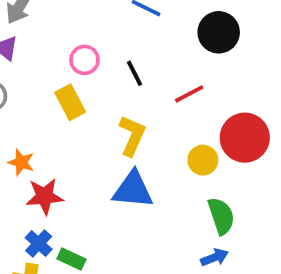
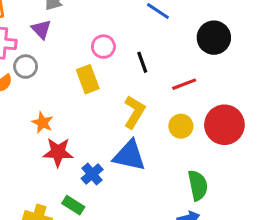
yellow circle: (203, 160) -> (181, 126), moved
blue cross: (39, 244) -> (92, 174), moved

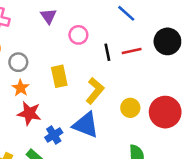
purple triangle: (41, 29) -> (48, 16), moved
gray circle: (26, 67) -> (18, 62), moved
yellow rectangle: (88, 79) -> (59, 76), moved
red line: (184, 84) -> (132, 51), moved

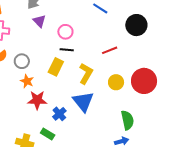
red line: (132, 51) -> (110, 50), moved
black line: (107, 52) -> (67, 50), moved, turned -64
yellow rectangle: (59, 76) -> (56, 67), turned 48
blue triangle: (86, 125) -> (83, 102), turned 40

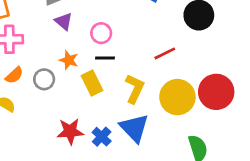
yellow rectangle: (56, 67) -> (92, 83), turned -48
orange star: (27, 81) -> (69, 60), moved
yellow circle: (116, 82) -> (177, 97), size x1.6
blue cross: (59, 114) -> (102, 137), moved

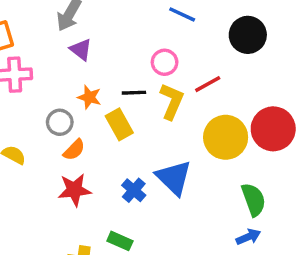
pink circle: (101, 33) -> (165, 62), moved
orange semicircle: (14, 75) -> (74, 150), moved
yellow L-shape: (135, 89) -> (172, 101), moved
red star: (70, 131) -> (74, 190), moved

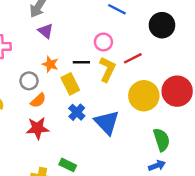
blue cross: (134, 190) -> (77, 112), moved

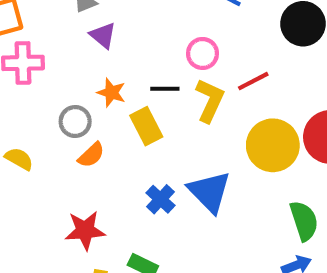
blue cross: (77, 112) -> (160, 199), moved
red star: (37, 128) -> (85, 230), moved

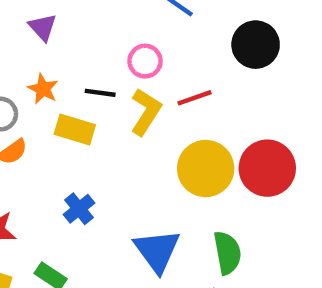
yellow rectangle: (146, 126) -> (75, 129), turned -54
blue triangle: (209, 192) -> (157, 251), moved

